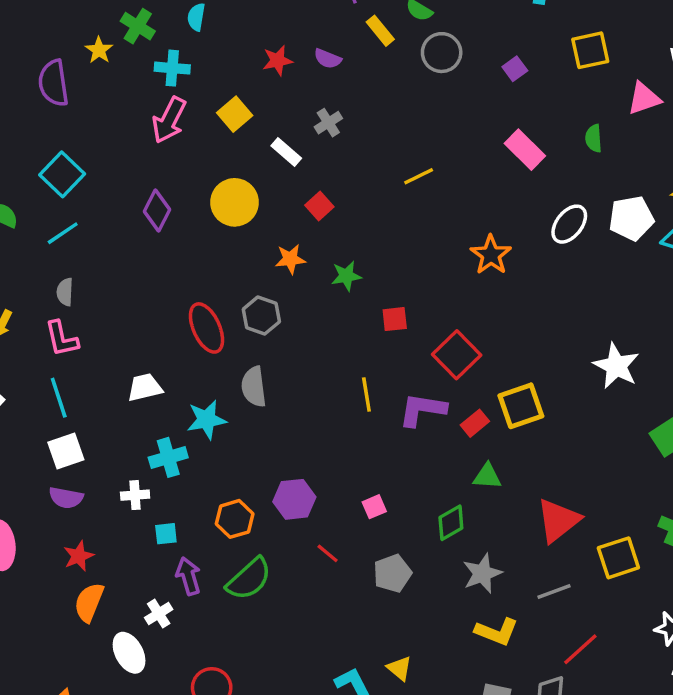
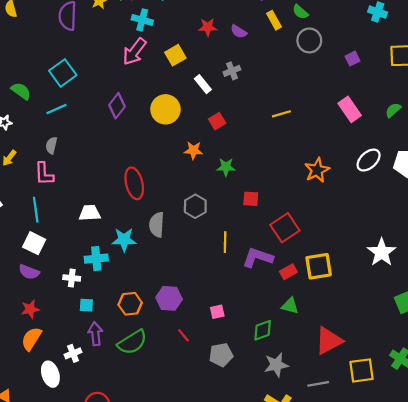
green semicircle: (594, 138) -> (393, 110), turned 42
gray hexagon: (261, 315) -> (195, 206), moved
white square: (66, 451) -> (34, 243), turned 35

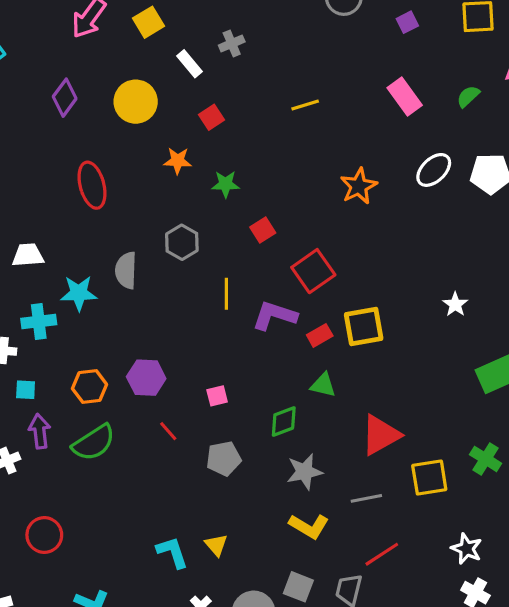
red ellipse: (134, 183) -> (92, 185), moved
red square: (251, 199) -> (263, 230), turned -35
white star: (382, 252) -> (455, 304), size x0.6

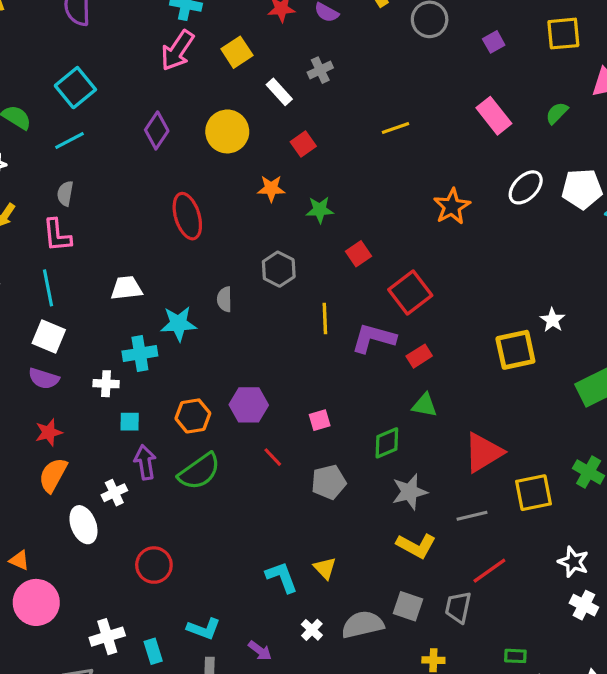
gray semicircle: (126, 270) -> (224, 299), size x0.7
yellow square: (364, 326) -> (515, 350), moved

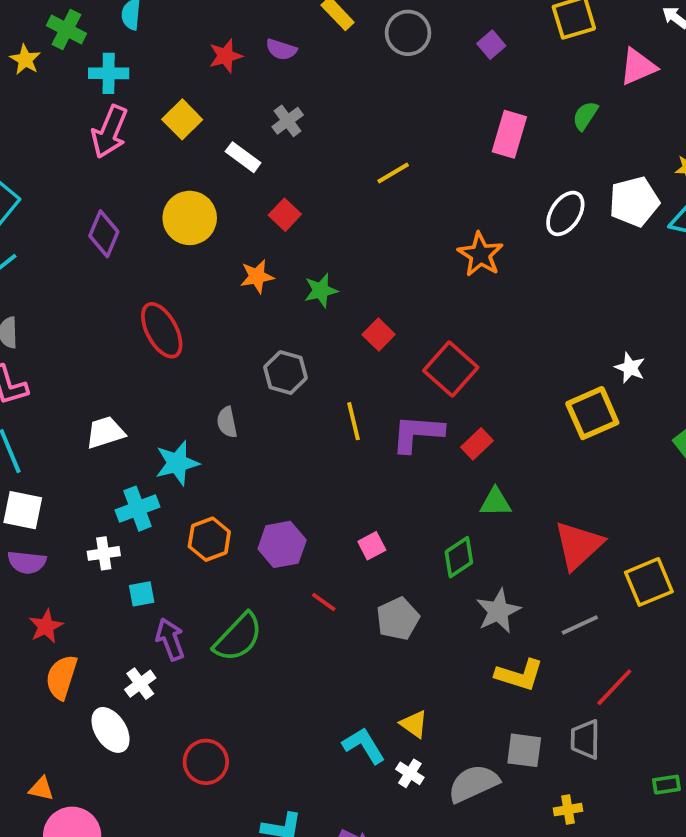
pink rectangle: (494, 116) -> (509, 134), turned 66
orange hexagon: (193, 416) -> (209, 539), moved
white cross: (312, 630) -> (410, 773), moved

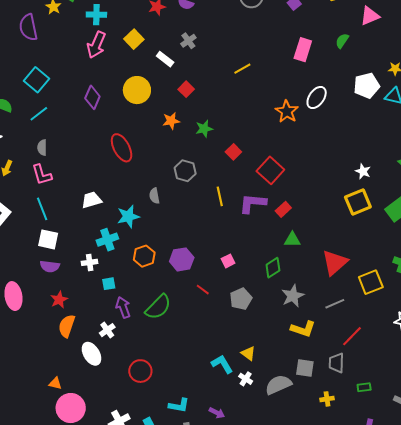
white ellipse: (565, 213) -> (317, 98), moved
yellow square: (592, 413) -> (358, 202), moved
green rectangle: (666, 785) -> (364, 387), moved

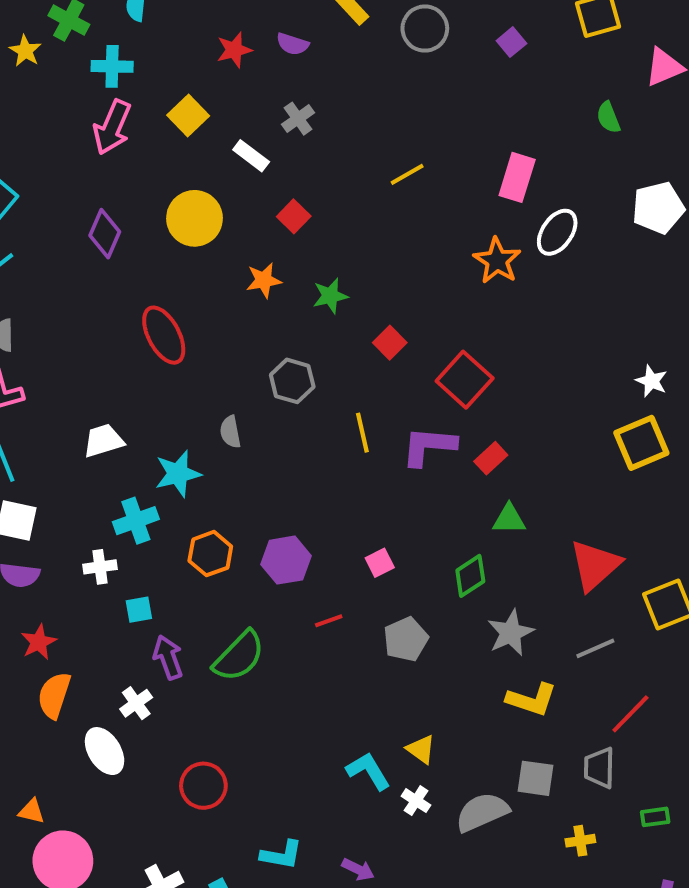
green semicircle: (342, 41) -> (608, 117), turned -56
pink rectangle: (303, 50) -> (517, 177), moved
red line: (203, 290) -> (329, 621), turned -56

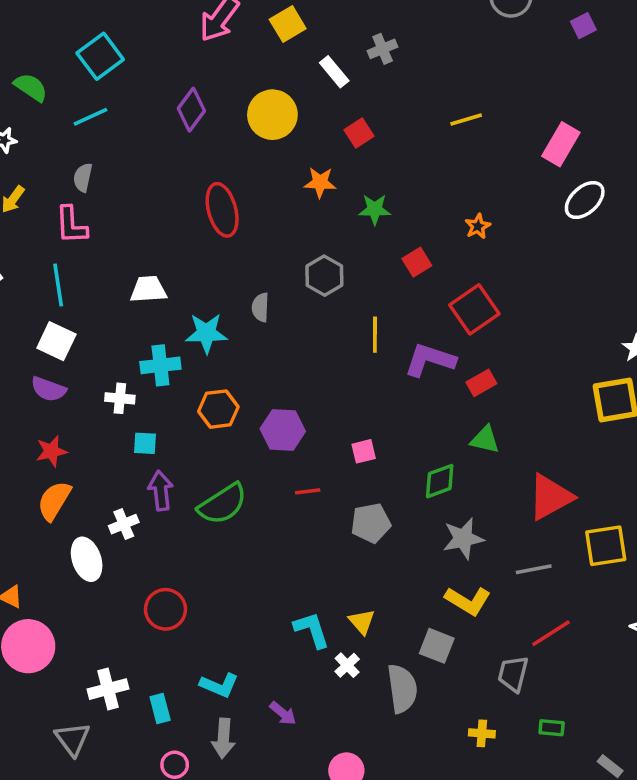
orange star: (497, 261) -> (478, 226), moved, size x0.6
gray square: (535, 778) -> (437, 646), moved
gray semicircle: (482, 812) -> (402, 689), turned 93

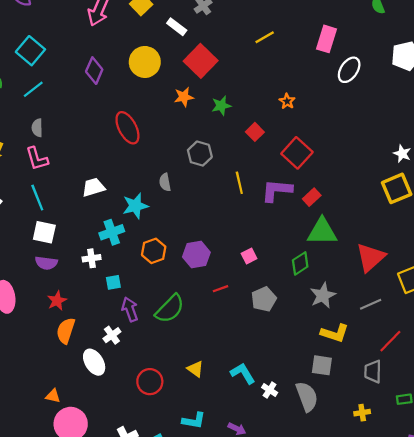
red square: (359, 133) -> (201, 61), size x1.8
green triangle: (485, 440) -> (322, 231), size x1.6
yellow triangle: (362, 622) -> (195, 369), moved

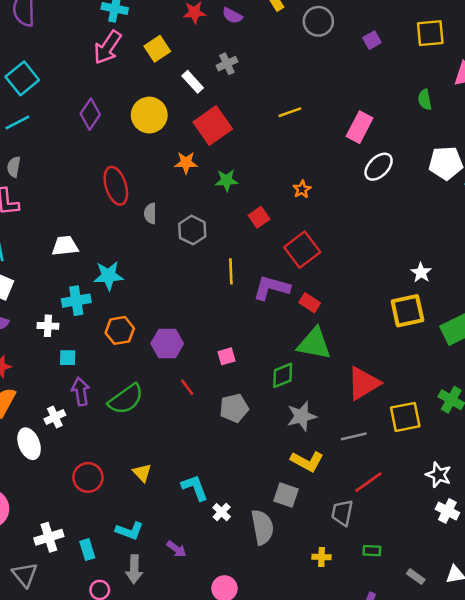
gray semicircle: (165, 182) -> (150, 214), moved
red rectangle: (312, 197) -> (310, 303), turned 66
red line: (220, 289) -> (187, 387), turned 63

